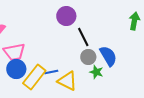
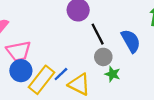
blue semicircle: (108, 56) -> (131, 41), moved
blue line: (51, 72) -> (61, 74), turned -32

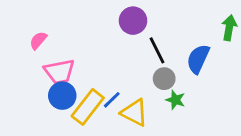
blue semicircle: (131, 41) -> (198, 59), turned -125

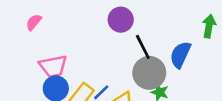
pink semicircle: (38, 40) -> (34, 22), moved
gray circle: (164, 79) -> (149, 73), size x1.6

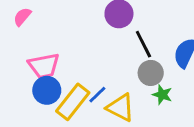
gray circle: (149, 73) -> (151, 73), size x0.7

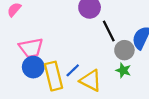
gray circle: (151, 73) -> (124, 50), moved
yellow rectangle: (73, 102) -> (54, 76), turned -52

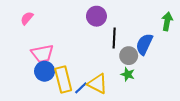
black line: (109, 31) -> (114, 38), turned 30
blue line: (73, 70) -> (81, 88), moved

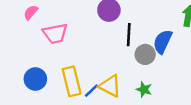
pink trapezoid: (42, 54) -> (55, 33), moved
blue circle: (45, 71) -> (35, 79), moved
green star: (128, 74) -> (144, 89), moved

